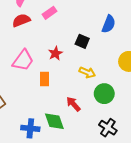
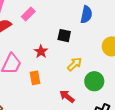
yellow arrow: (87, 72) -> (74, 64), turned -56

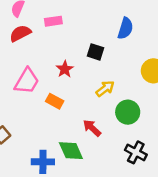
pink rectangle: (28, 14) -> (53, 21), turned 32
orange rectangle: (35, 78) -> (55, 101), turned -56

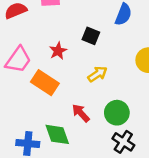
orange rectangle: (55, 101) -> (45, 83), size x1.5
green circle: (128, 112) -> (117, 113), moved

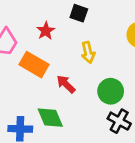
yellow arrow: (97, 74) -> (88, 52), turned 114
red arrow: (81, 113) -> (66, 84), moved

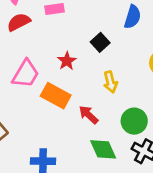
black square: (79, 13) -> (100, 42), turned 30
green diamond: (50, 118) -> (103, 149), moved

